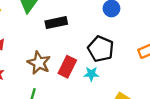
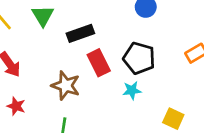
red rectangle: (67, 67) -> (99, 63), moved, turned -45

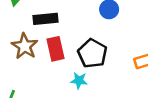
brown star: (66, 86) -> (25, 46), moved

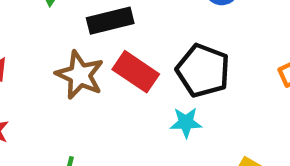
red rectangle: (55, 49) -> (136, 72), turned -35

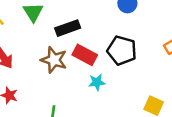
cyan star: (186, 122) -> (97, 82), moved

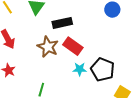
black pentagon: (122, 50) -> (103, 69), moved

